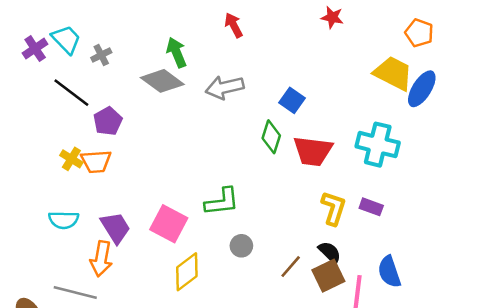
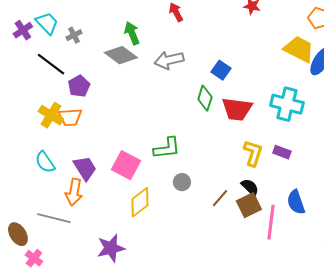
yellow cross: (71, 159) -> (51, 115), size x1.4
cyan semicircle: (64, 220) -> (45, 162), turned 55

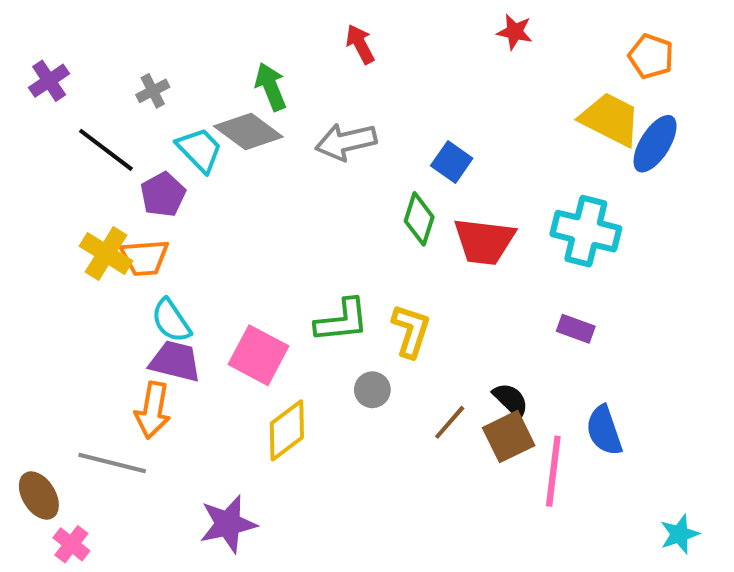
cyan trapezoid: (47, 23) -> (200, 150), moved
yellow L-shape: (253, 153) -> (411, 331), moved
cyan semicircle: (45, 162) -> (171, 321), moved
purple trapezoid: (85, 168) -> (175, 361), turned -44

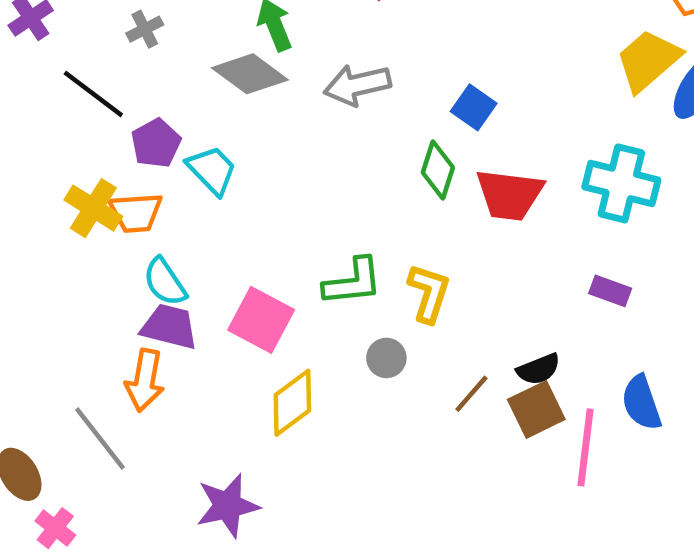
yellow trapezoid: (610, 119) -> (648, 60), turned -68
cyan trapezoid: (200, 150) -> (212, 170), moved
black semicircle: (511, 400) -> (539, 369), turned 114
gray line: (112, 463) -> (100, 439), turned 38

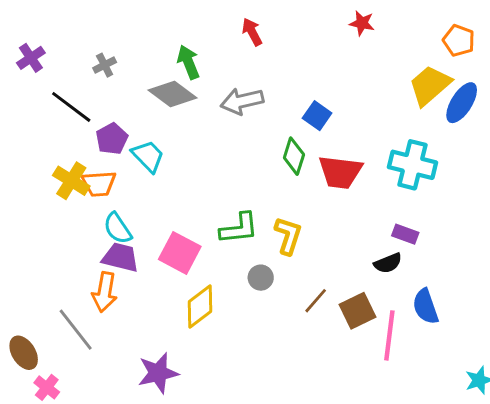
black semicircle: (539, 369) -> (388, 263), moved

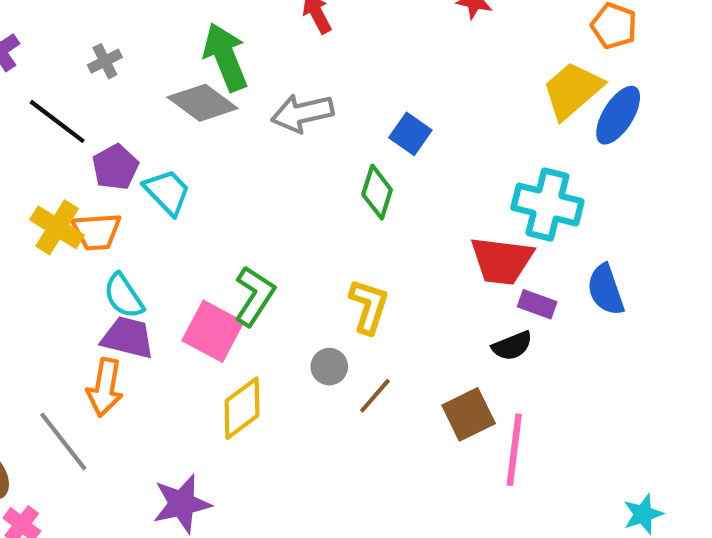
green arrow: (188, 62) -> (225, 57), size x1.4
red trapezoid: (340, 172) -> (502, 261), moved
green L-shape: (239, 228) -> (254, 296), moved, turned -51
brown line: (316, 301) -> (375, 396), moved
blue semicircle: (425, 306) -> (606, 290), moved

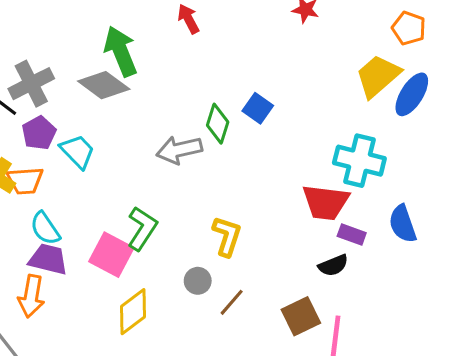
gray cross: (105, 61) -> (31, 84), moved, size x1.8
gray arrow: (302, 113) -> (179, 150), moved
green diamond: (377, 192) -> (218, 124), moved

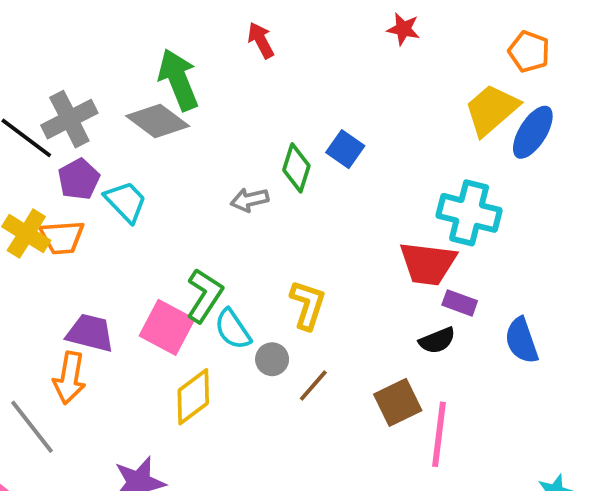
gray arrow: (179, 150) -> (250, 200), size x0.7
blue semicircle: (403, 224) -> (522, 340), moved
cyan semicircle: (45, 228) -> (233, 329), moved

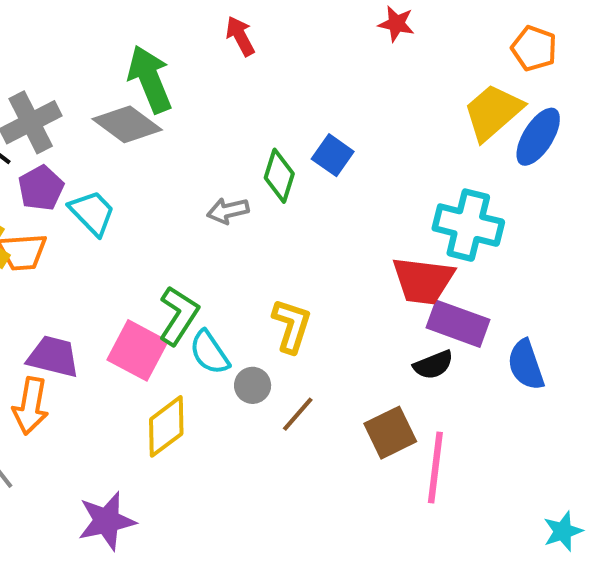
purple rectangle: (460, 303) -> (458, 324), size x1.6

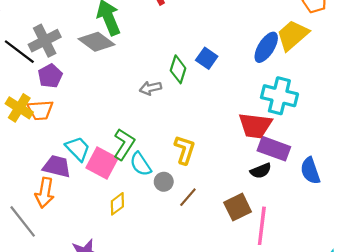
blue ellipse: (538, 137) -> (266, 47), moved
cyan trapezoid: (92, 213) -> (78, 149), moved
yellow diamond: (166, 426) -> (117, 204), size x0.7

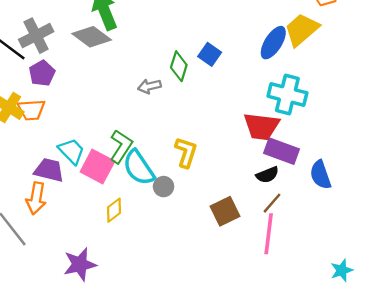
cyan semicircle: (141, 164) -> (139, 168), size x1.4
brown line: (188, 197) -> (272, 203), moved
brown square: (238, 207) -> (225, 211), moved

